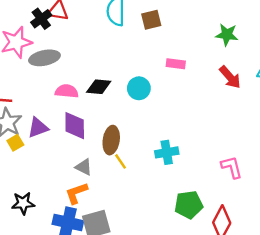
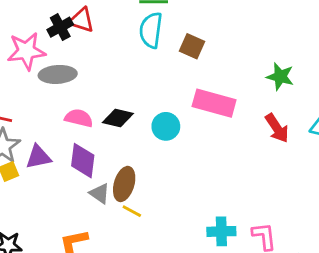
brown square: (151, 20) -> (192, 46), turned 30
pink rectangle: (176, 64) -> (214, 103), size x1.8
cyan cross: (167, 152) -> (221, 231), moved
yellow line: (120, 161) -> (132, 211), turned -35
gray triangle: (84, 167) -> (100, 193), moved

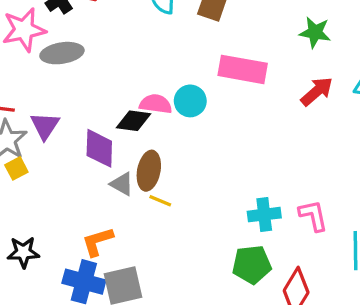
pink semicircle: (79, 118) -> (156, 104), moved
black diamond: (118, 118) -> (134, 121), moved
red arrow: (277, 128) -> (317, 91), turned -92
purple triangle: (38, 157) -> (45, 126), moved, turned -40

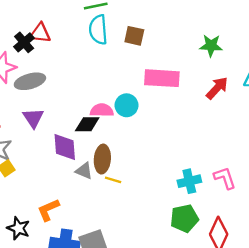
purple triangle: (45, 126) -> (33, 118), moved
orange L-shape: (98, 242) -> (48, 210), moved
black star: (23, 252) -> (18, 228), turned 30

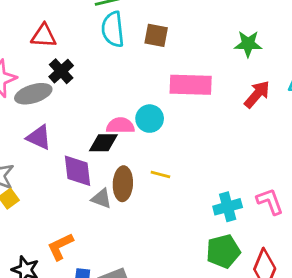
black cross: (24, 42) -> (61, 71), moved
purple triangle: (33, 118) -> (39, 137), turned -30
yellow line: (113, 180) -> (160, 175), moved

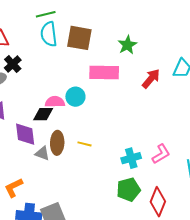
brown square: (156, 35) -> (79, 38), size x1.5
green star: (248, 44) -> (127, 45), moved, turned -30
yellow line: (160, 175) -> (84, 144), moved
pink L-shape: (270, 201) -> (161, 154), turned 80

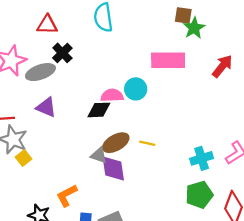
brown square: (79, 38) -> (183, 15), moved, size x0.6
purple diamond: (25, 134) -> (113, 169), moved
brown ellipse: (57, 143) -> (116, 143), turned 60

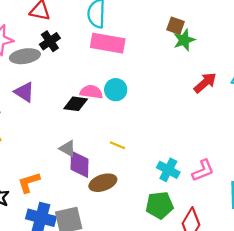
pink rectangle: (168, 60) -> (108, 43), moved
brown ellipse: (116, 143) -> (103, 183), moved
cyan cross: (202, 158) -> (168, 170), turned 35

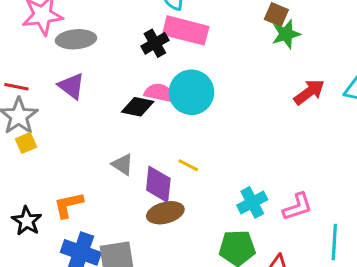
black cross: (50, 41) -> (155, 43), moved
cyan circle: (116, 90) -> (191, 92), size x1.5
purple diamond: (80, 164) -> (158, 184), moved
cyan cross: (168, 170) -> (252, 202), turned 30

